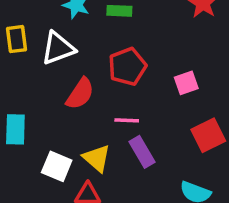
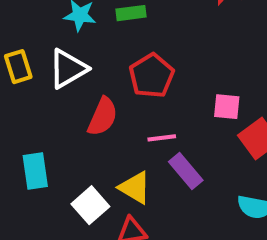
pink square: (186, 83) -> (227, 107), moved, turned 35
white square: (57, 166) -> (90, 205), turned 36

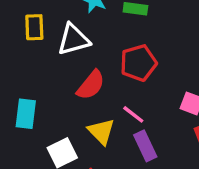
pink line: (162, 138) -> (133, 114), turned 30
yellow triangle: (135, 188) -> (101, 131), moved

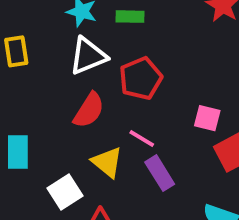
white triangle: (73, 40) -> (88, 56), moved

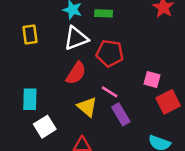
red pentagon: (141, 78) -> (110, 53), turned 30
white square: (65, 192) -> (45, 127), moved

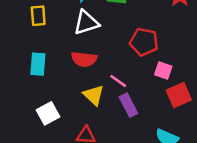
red pentagon: (110, 53) -> (144, 42), moved
red semicircle: (76, 73) -> (84, 59), turned 60
cyan rectangle: (30, 99) -> (38, 64), moved

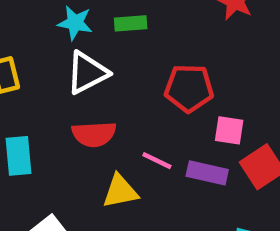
yellow triangle: (94, 95) -> (120, 191), turned -45
purple rectangle: (128, 105) -> (207, 173), moved, turned -40

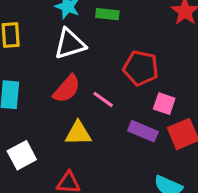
red semicircle: (94, 134) -> (67, 89), turned -56
pink line: (157, 161) -> (103, 99), moved

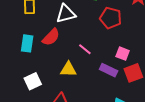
red pentagon: (141, 68) -> (111, 18), moved
red semicircle: (67, 89) -> (51, 37), moved

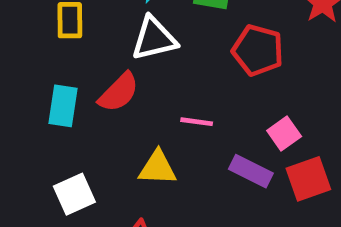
pink line: (85, 49) -> (197, 122), turned -32
pink square: (123, 54) -> (284, 133), turned 32

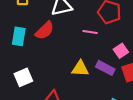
pink line: (197, 122) -> (90, 32), moved
yellow triangle: (158, 168) -> (80, 69), moved

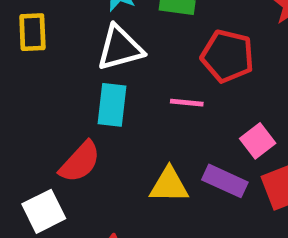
red semicircle: (45, 31) -> (80, 162), moved
cyan rectangle: (19, 36) -> (112, 105), moved

